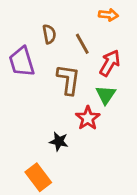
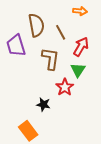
brown semicircle: (49, 34) -> (36, 25), size x1.6

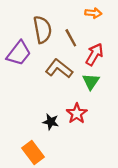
purple trapezoid: (16, 46) -> (19, 53), turned -125
brown L-shape: (50, 59) -> (59, 69), turned -60
red star: (65, 87) -> (77, 113), moved

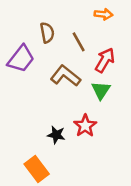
brown semicircle: (42, 30) -> (47, 33), size x0.7

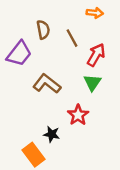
brown L-shape: (66, 76) -> (47, 84), moved
black star: (56, 135) -> (52, 134), moved

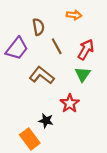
orange arrow: (95, 13) -> (74, 15), moved
brown line: (72, 38) -> (57, 46), moved

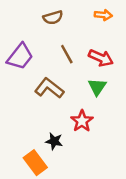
orange arrow: (74, 15) -> (103, 15), moved
brown semicircle: (38, 27) -> (53, 17), moved, turned 84
red arrow: (86, 50) -> (101, 58), turned 84

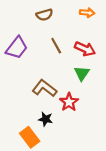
brown L-shape: (49, 88) -> (44, 88), moved

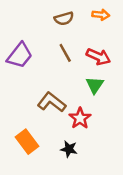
brown semicircle: (44, 15) -> (64, 18), moved
black star: (46, 119) -> (69, 149), moved
orange rectangle: (30, 137) -> (27, 142), moved

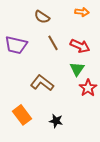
brown semicircle: (64, 18) -> (42, 17), moved, turned 49
purple trapezoid: (20, 55) -> (16, 45), turned 65
red star: (80, 118) -> (88, 88), moved

